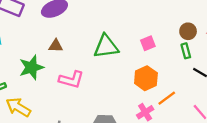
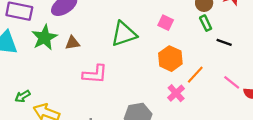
pink square: (148, 43) -> (166, 23), turned -32
green star: (31, 67) -> (44, 37), moved

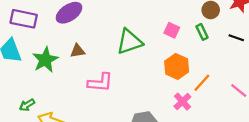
green rectangle: (206, 23) -> (202, 32), moved
green star: (44, 37) -> (45, 60), moved
black line: (224, 42) -> (236, 38), moved

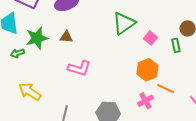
green triangle: (129, 42) -> (124, 23), moved, turned -30
orange line: (202, 83) -> (166, 89), turned 60
green arrow: (27, 105) -> (17, 53), moved

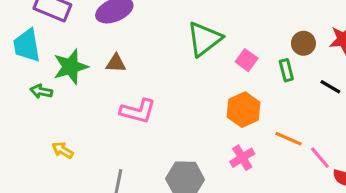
green arrow: (17, 53) -> (41, 91), turned 32
orange line: (166, 89) -> (288, 139), moved
yellow arrow: (30, 92) -> (63, 150), size x0.6

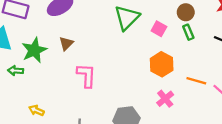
brown circle: (303, 43) -> (186, 12), moved
brown triangle: (116, 63) -> (66, 43), turned -40
pink L-shape: (138, 111) -> (86, 75), turned -95

